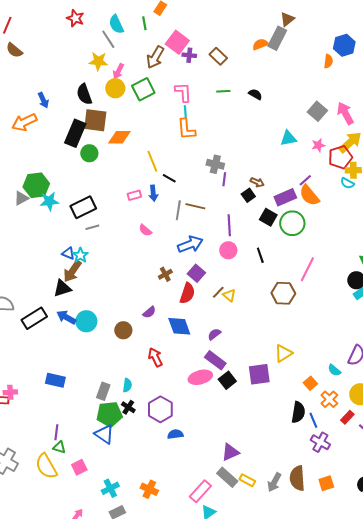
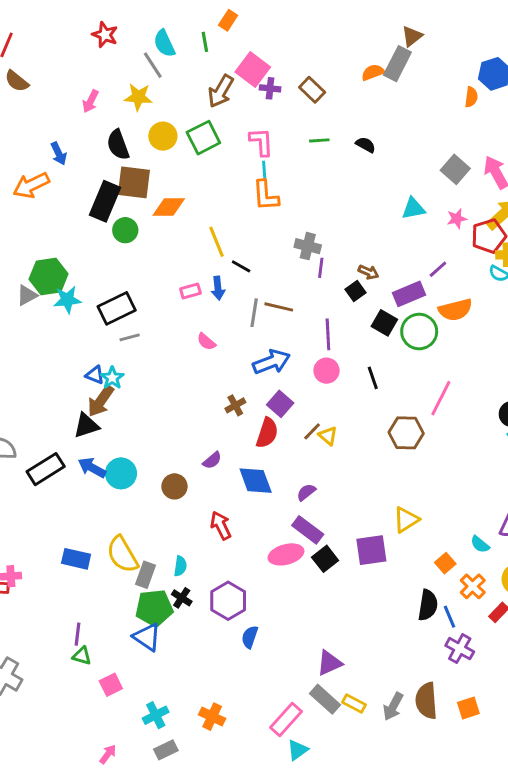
pink arrow: (118, 71) -> (91, 101), moved
orange semicircle: (309, 195) -> (455, 310), moved, turned -65
blue semicircle: (175, 434) -> (250, 637), turned -63
yellow semicircle: (46, 466) -> (122, 554), moved

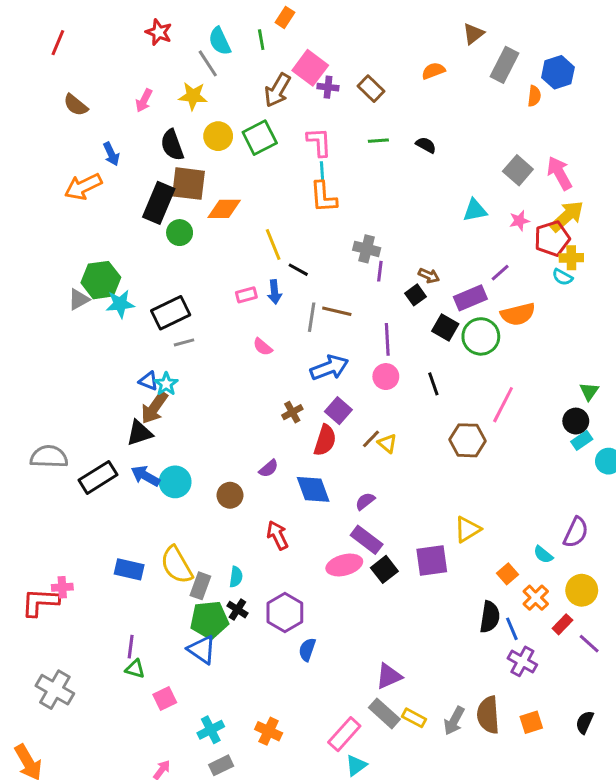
gray rectangle: (397, 64) -> (505, 65), moved
brown semicircle: (17, 81) -> (76, 105), moved

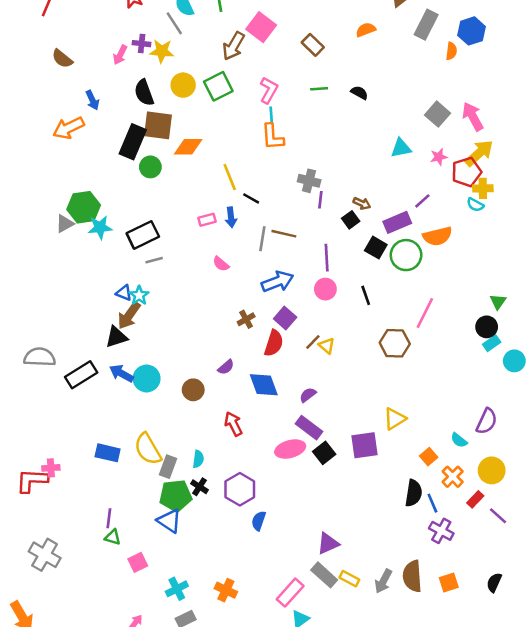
purple cross: (328, 87) -> (142, 44), moved
pink L-shape: (319, 142) -> (269, 90), turned 32

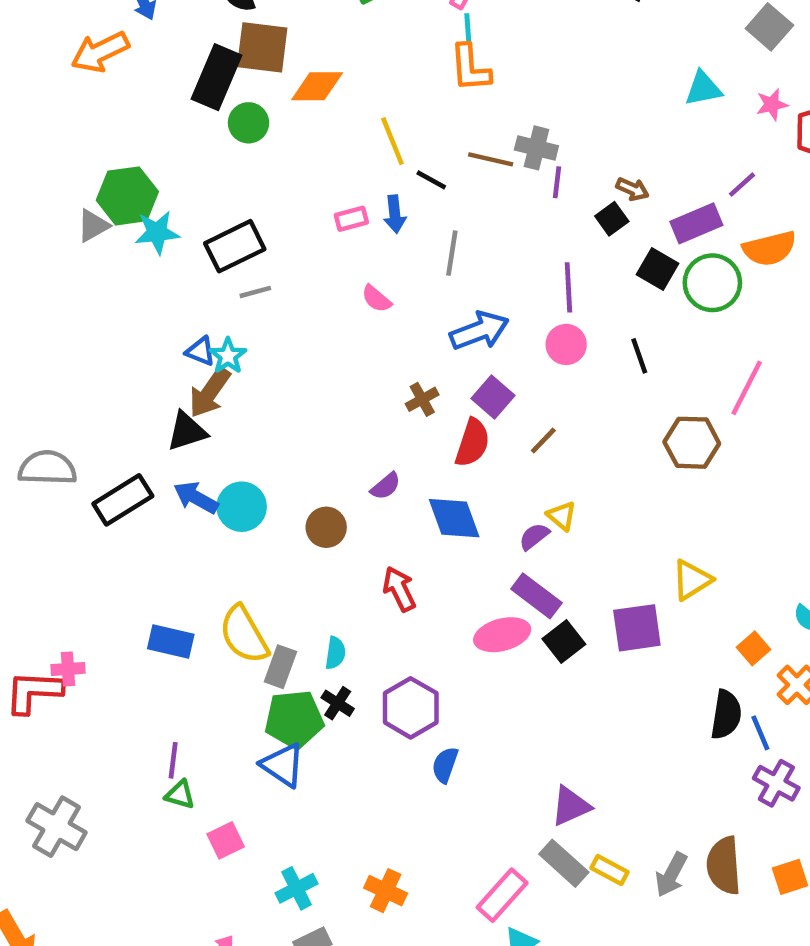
brown line: (284, 234) -> (491, 159), moved
yellow triangle: (327, 346) -> (562, 516), moved

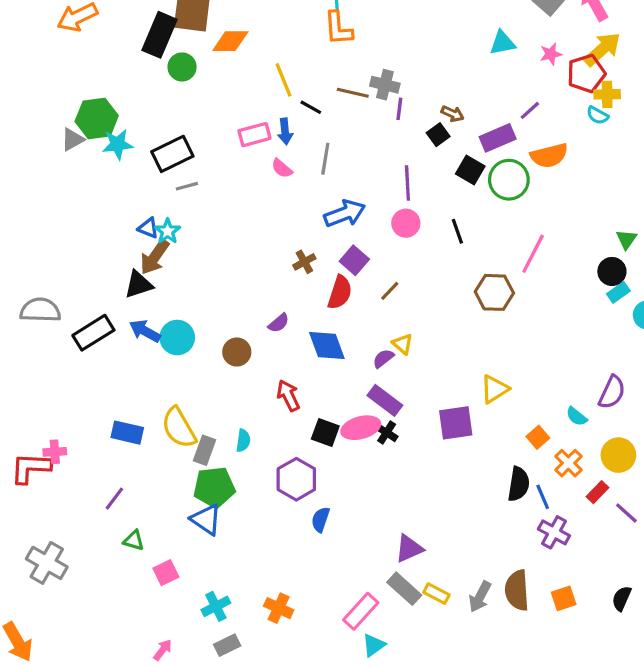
pink rectangle: (351, 219) -> (254, 135), size x1.4
pink semicircle: (376, 299) -> (282, 168), moved
black square: (564, 642) -> (325, 433), moved, turned -32
black cross: (338, 703) -> (387, 433), moved
purple line: (173, 760) -> (114, 499), moved, turned 30

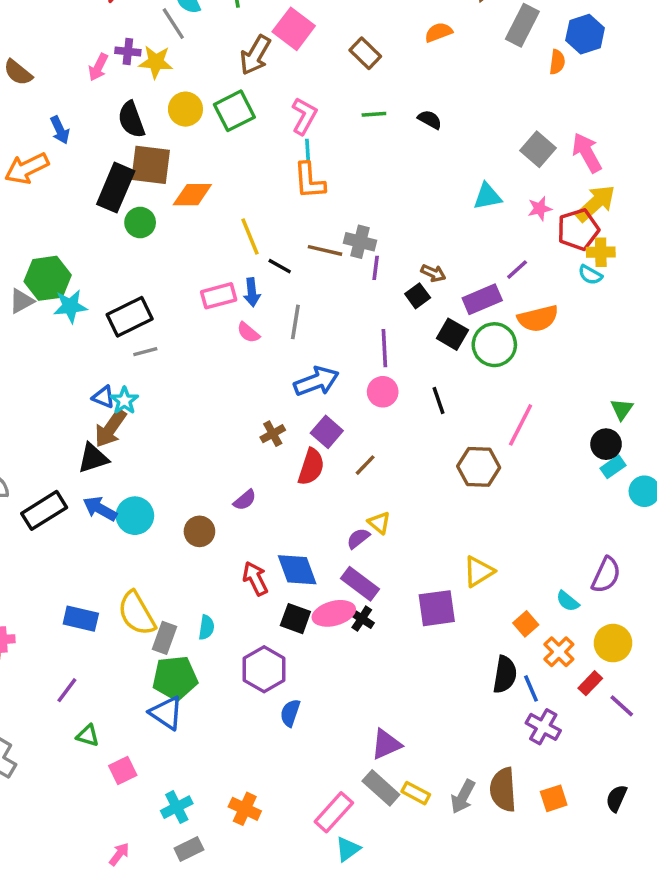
blue diamond: (327, 346) -> (297, 570), moved

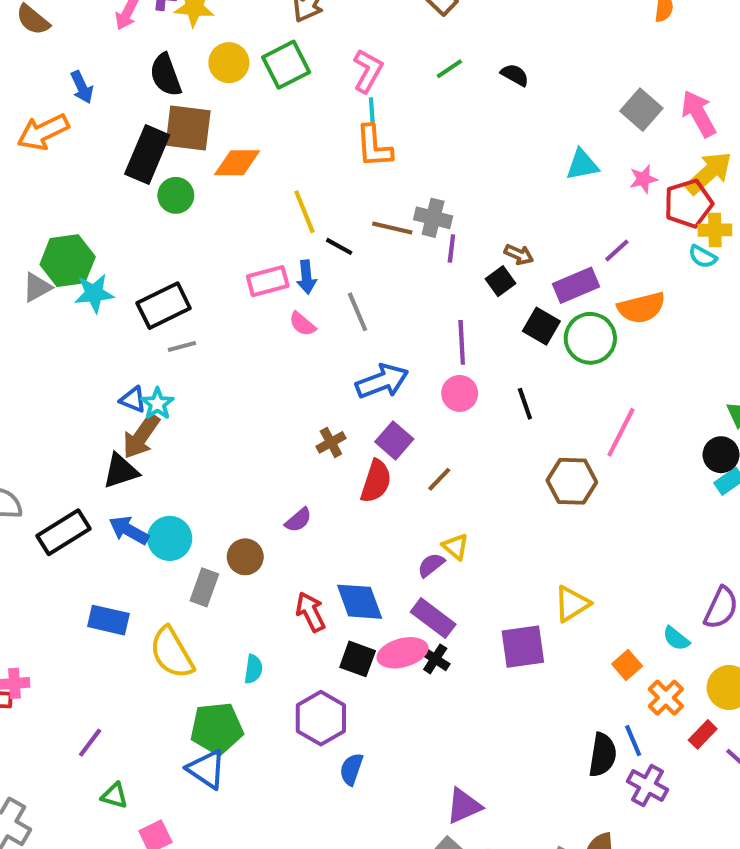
green line: (374, 114) -> (449, 69), turned -30
gray line: (295, 322) -> (358, 312), turned -32
blue rectangle: (81, 619) -> (108, 620), moved
gray rectangle: (165, 638) -> (204, 587), moved
black semicircle: (505, 674) -> (603, 755), moved

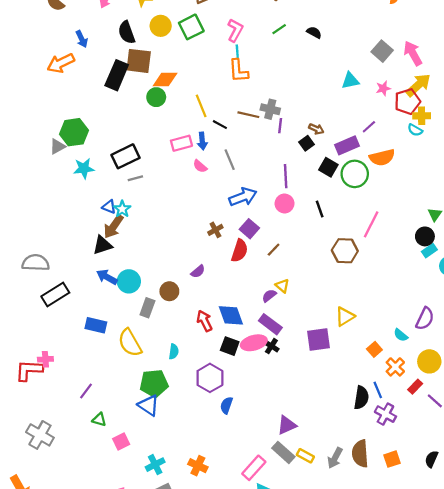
green circle: (176, 195) -> (156, 97), moved
cyan star: (94, 293) -> (84, 168), moved
black rectangle: (63, 532) -> (55, 295), moved

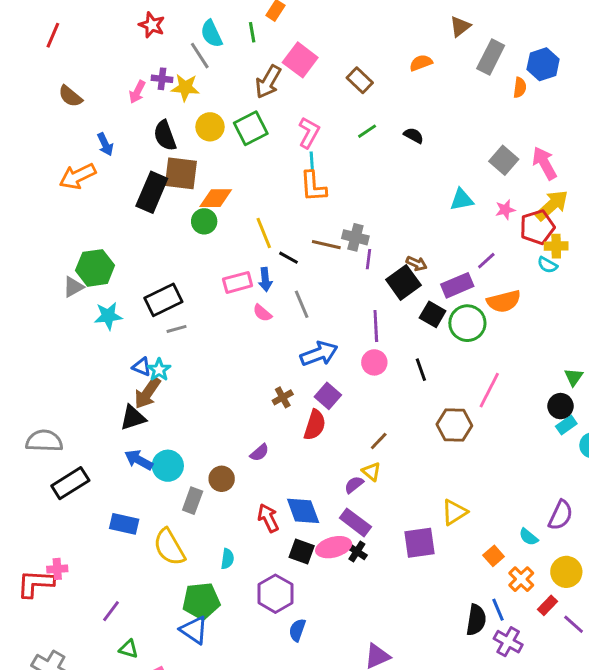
black square: (306, 143) -> (403, 282), size x1.6
brown line: (274, 250) -> (379, 441), moved

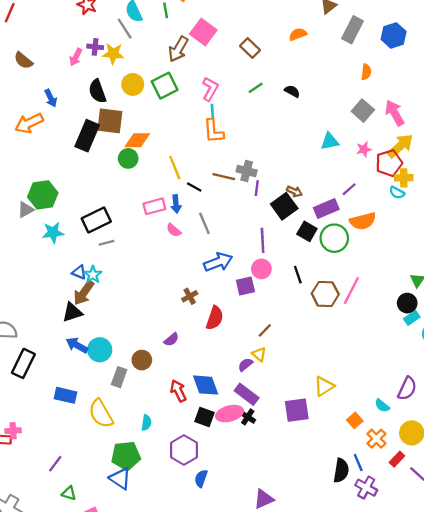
orange semicircle: (520, 88) -> (366, 72), moved
purple square: (328, 396) -> (245, 286), moved, turned 36
brown hexagon: (454, 425) -> (325, 294), moved
black rectangle: (70, 483) -> (23, 363), turned -32

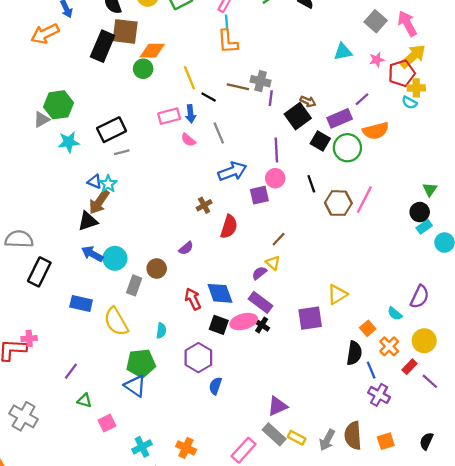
black semicircle: (341, 471) -> (354, 353), moved

